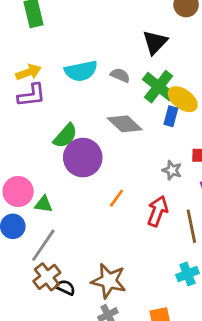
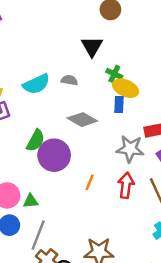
green cross: (159, 87) -> (114, 74), moved, size x0.6
gray star: (172, 170) -> (130, 149), size x1.6

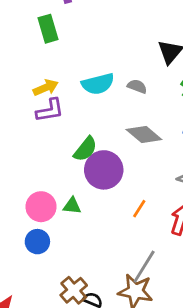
green triangle: (31, 201) -> (72, 206), moved
gray line: (38, 235) -> (144, 267), moved

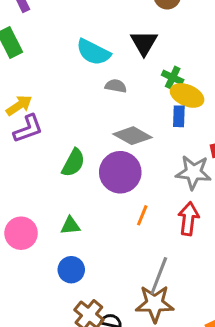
cyan semicircle: (98, 84) -> (93, 52), moved, turned 52
purple circle: (104, 170) -> (120, 172), moved
pink circle: (41, 207) -> (21, 233), moved
blue circle: (37, 242) -> (71, 270), moved

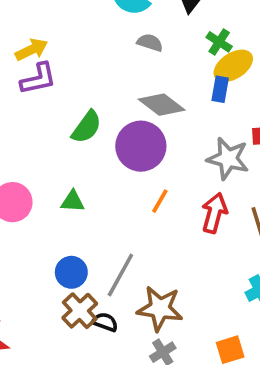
yellow ellipse: (187, 95) -> (233, 66), turned -64
blue circle: (71, 270) -> (71, 272), moved
gray line: (159, 276) -> (120, 275), moved

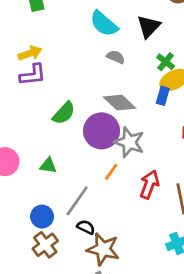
gray star: (228, 159) -> (129, 142), moved
gray line: (120, 275) -> (77, 201), moved
black semicircle: (105, 322) -> (86, 227), moved

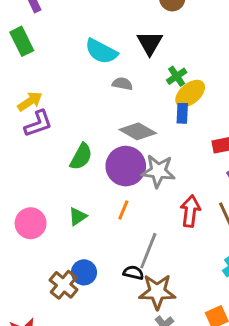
green cross: (166, 62) -> (177, 76), turned 30
green triangle: (48, 166) -> (78, 216), turned -30
orange line: (111, 172) -> (123, 210), moved
gray line: (77, 201) -> (148, 251), moved
brown cross: (45, 245) -> (64, 285), moved

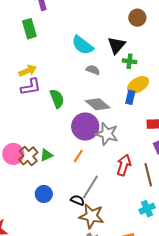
green cross: (177, 76) -> (130, 61), moved, turned 32
green semicircle: (81, 157) -> (57, 99), moved, turned -60
brown cross: (64, 285) -> (28, 156), moved

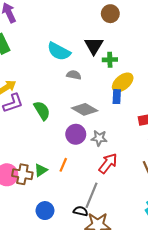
purple circle: (85, 127) -> (76, 134), size x0.7
gray star: (107, 134) -> (99, 138), size x0.7
brown cross: (28, 156) -> (22, 174), turned -30
orange line: (78, 156) -> (63, 165), moved
red arrow: (124, 165) -> (108, 163), moved, turned 30

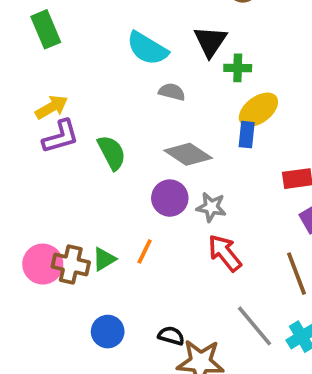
red arrow: (108, 163) -> (225, 253), turned -80
gray line: (91, 195) -> (254, 326), moved, turned -65

